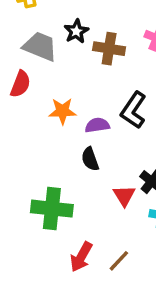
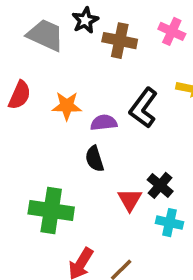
red semicircle: (20, 84) -> (20, 95), moved

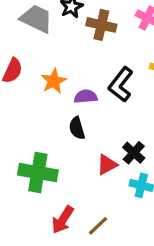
orange star: (67, 106) -> (54, 81), turned -30
red triangle: (130, 200) -> (107, 165), turned 30

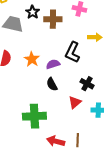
black cross: (134, 153) -> (87, 84), moved
red arrow: (63, 220) -> (56, 141), turned 84
brown line: (98, 226) -> (78, 140), turned -32

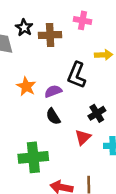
black cross: (87, 84) -> (97, 113), turned 32

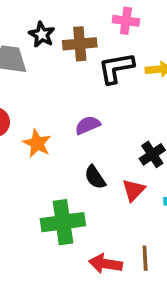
black L-shape: (77, 75) -> (116, 68), moved, turned 60
orange star: (26, 86) -> (37, 143), moved
black semicircle: (53, 116) -> (95, 177), moved

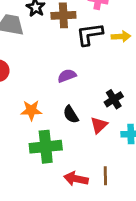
orange star: (37, 143) -> (31, 110), moved, turned -30

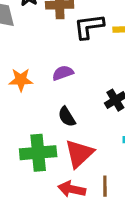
orange star: (31, 110) -> (21, 80), moved
red triangle: (99, 125) -> (79, 154), moved, size x1.5

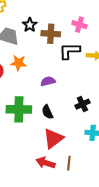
orange star: (21, 80) -> (19, 63), moved
green cross: (38, 153) -> (19, 109), moved

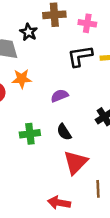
brown cross: (51, 34) -> (54, 15), moved
green cross: (19, 109) -> (30, 134), size x0.7
red arrow: (46, 163) -> (59, 203), moved

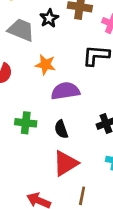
orange star: (22, 79) -> (45, 65), moved
purple semicircle: (59, 96) -> (65, 91), size x1.5

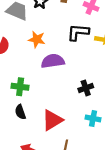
black semicircle: (61, 129) -> (20, 112), moved

